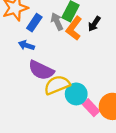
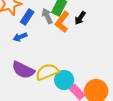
blue arrow: (26, 45) -> (20, 37), turned -40
purple semicircle: (41, 70) -> (23, 70), moved

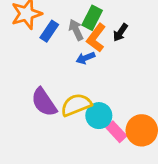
blue arrow: (20, 37) -> (85, 58), moved
purple semicircle: (23, 70) -> (44, 102), turned 30

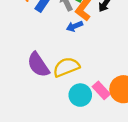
cyan circle: (99, 116) -> (80, 95), moved

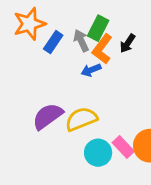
purple semicircle: (38, 65) -> (48, 116), turned 88

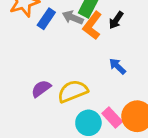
gray arrow: (81, 41) -> (73, 18), turned -42
blue arrow: (91, 70) -> (117, 66), moved, turned 66
purple semicircle: (48, 116) -> (41, 89), size x0.7

